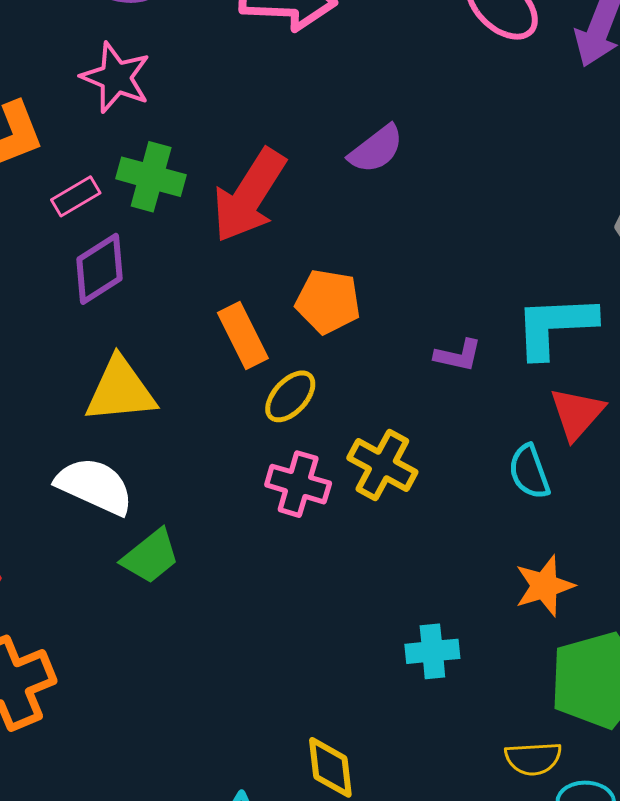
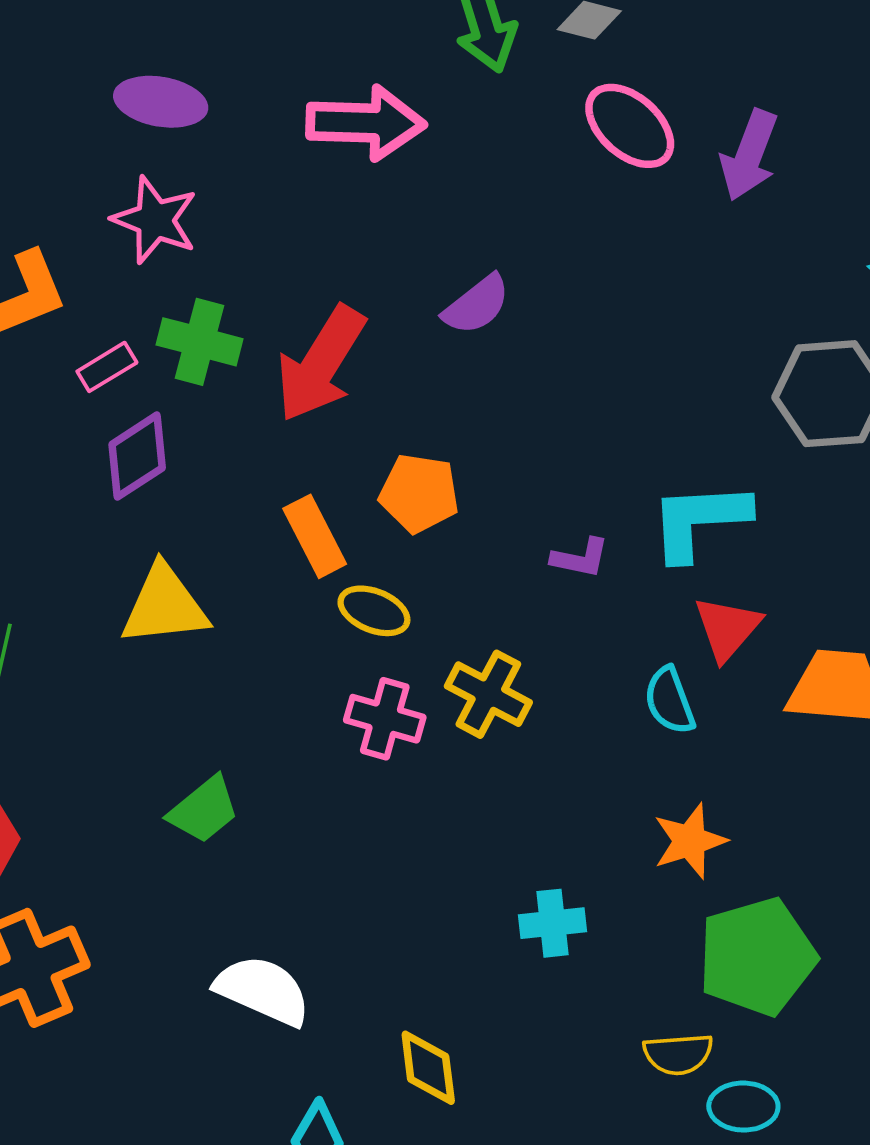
yellow ellipse: (290, 396) -> (374, 611), turned 70
white semicircle: (95, 486) -> (263, 990), moved

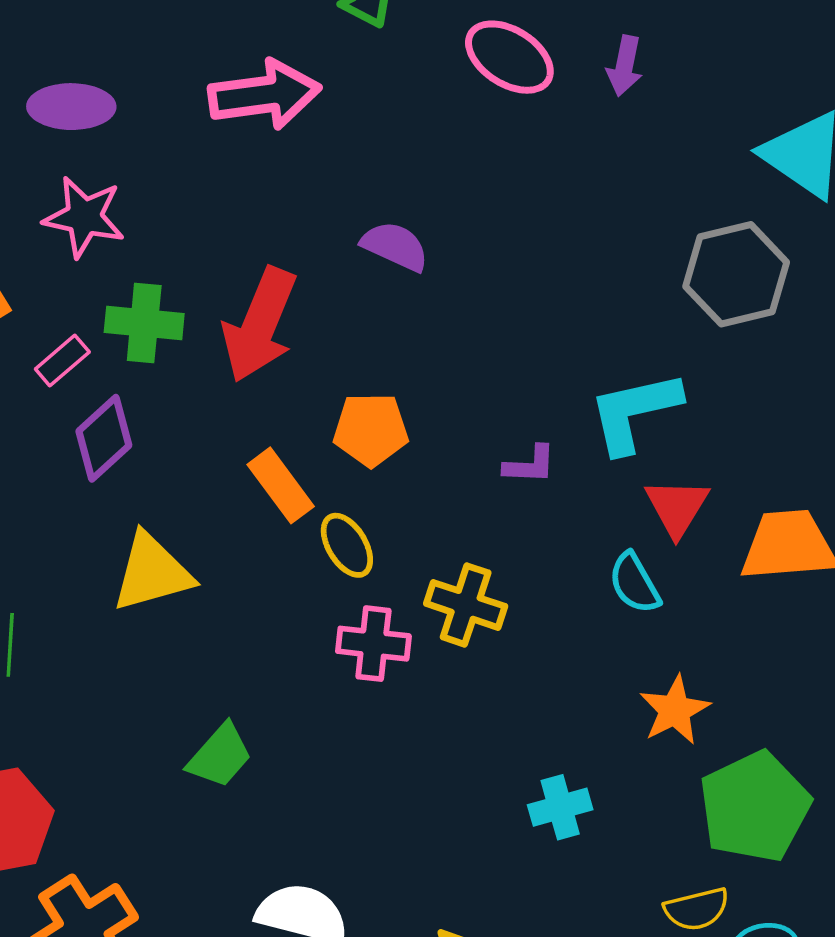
purple arrow: (749, 155) -> (625, 66), size x0.7
purple semicircle: (477, 305) -> (395, 246), turned -108
yellow ellipse: (374, 611) -> (347, 545), turned 46

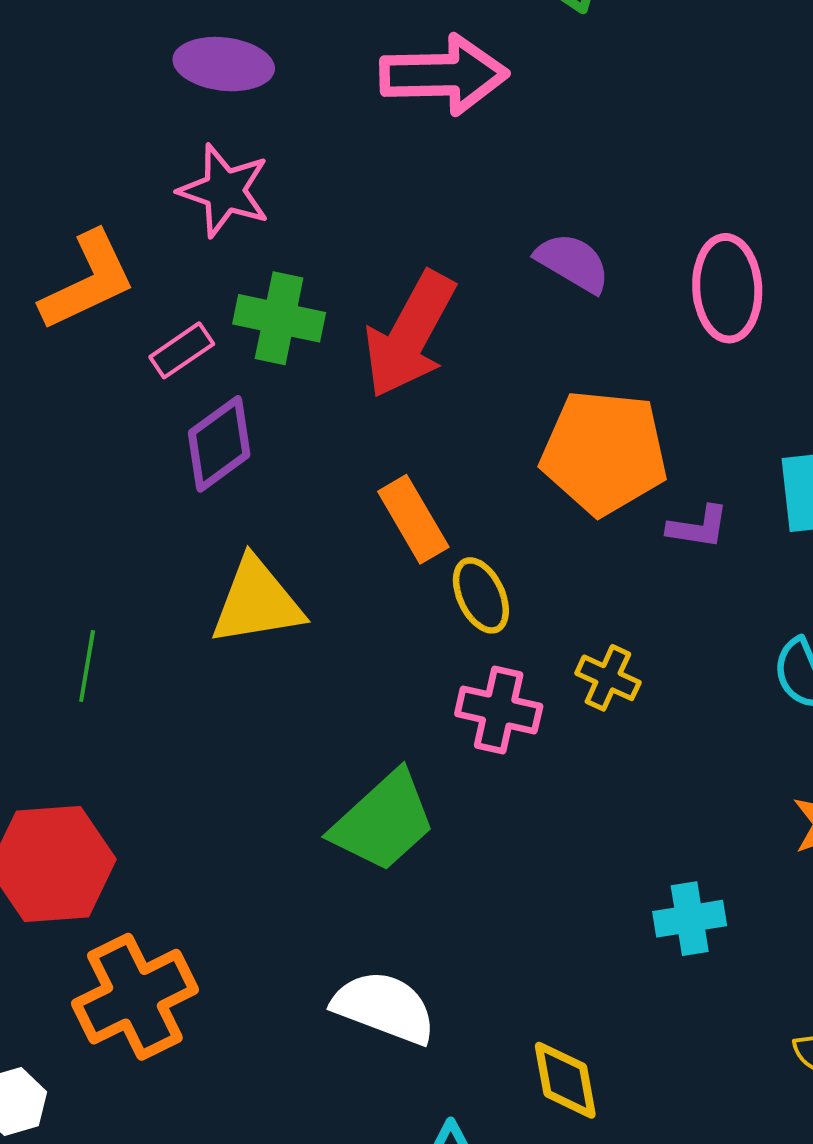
pink ellipse: (509, 57) -> (727, 288), moved, turned 48
orange pentagon: (371, 430) -> (604, 452), moved, size x1.5
yellow cross: (466, 605) -> (608, 678), size x0.7
green trapezoid: (220, 756) -> (383, 821), moved, size x1.4

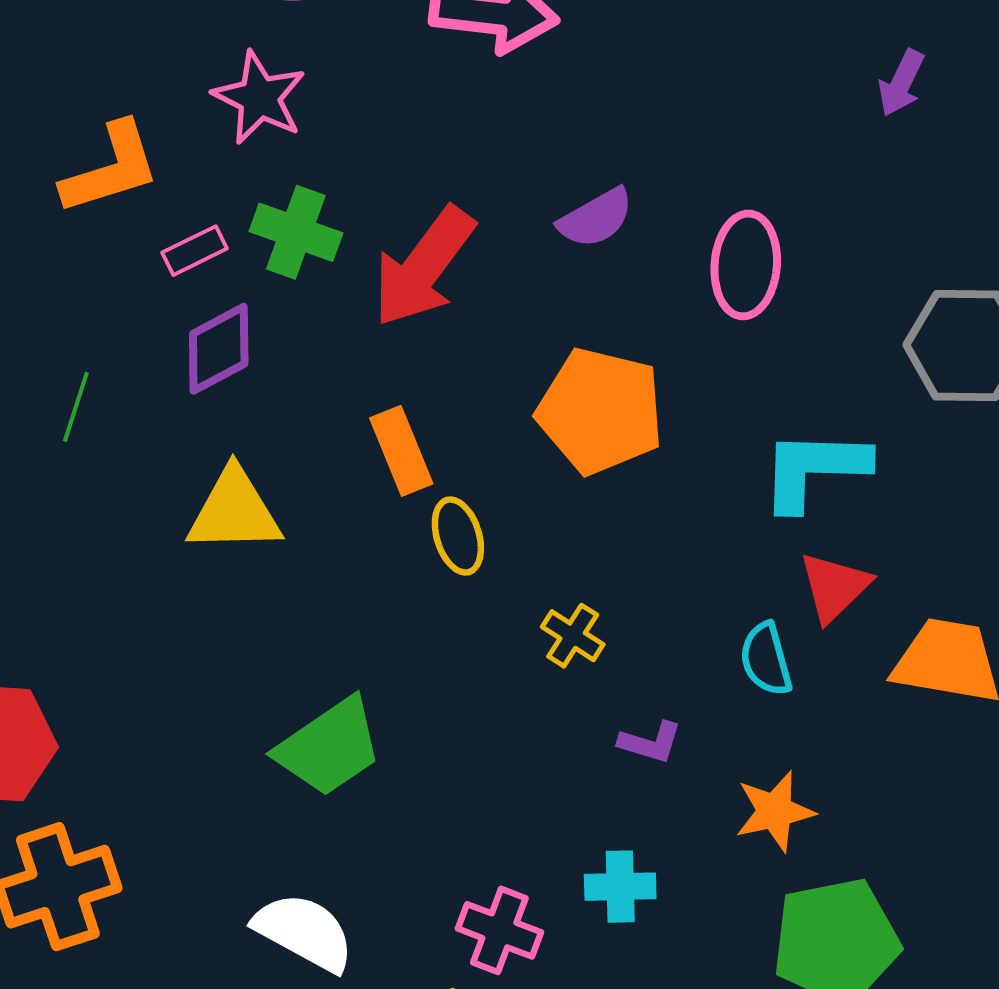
purple semicircle: (573, 263) -> (596, 218), turned 112
purple L-shape: (698, 527) -> (650, 742), moved
green line: (87, 666) -> (76, 407), moved
pink cross: (499, 710) -> (499, 930), moved

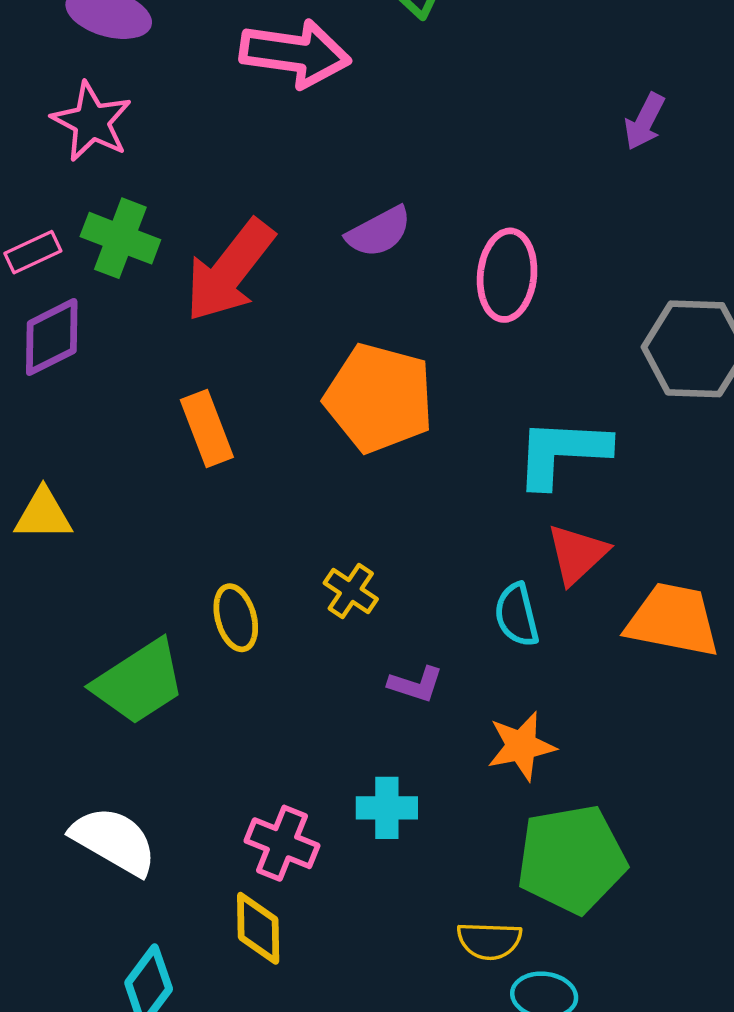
yellow triangle: (234, 511) -> (43, 515), moved, size x0.7
yellow ellipse: (458, 536) -> (236, 618), moved

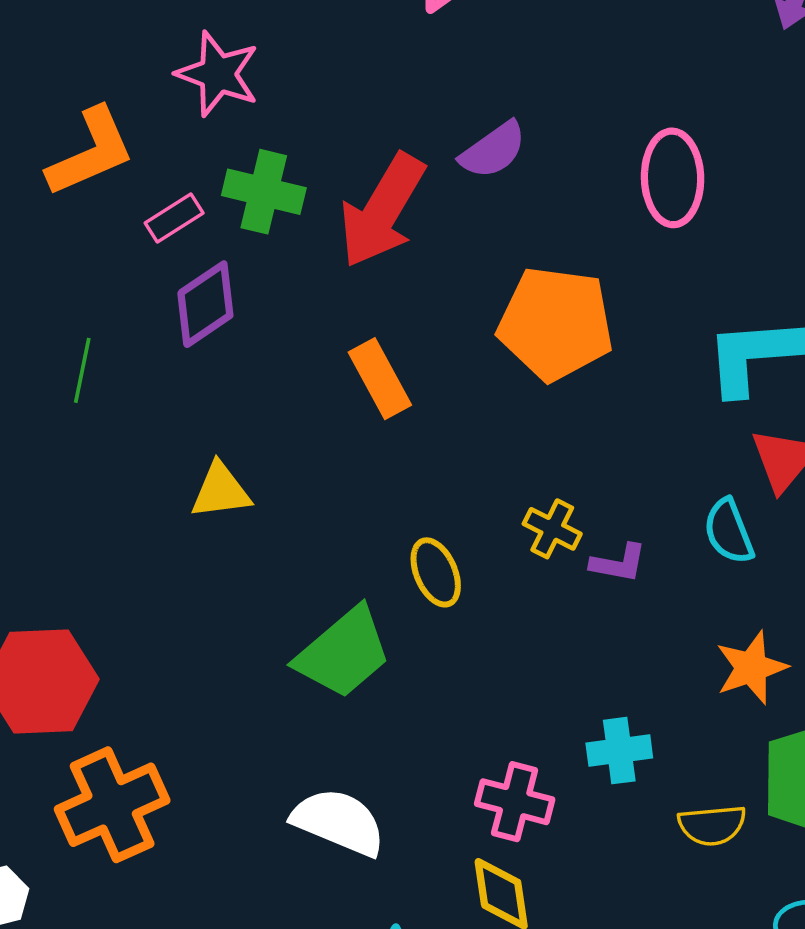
purple semicircle: (379, 232) -> (493, 150), moved
purple L-shape: (416, 684) -> (619, 563), moved
yellow semicircle: (489, 941) -> (712, 825), moved

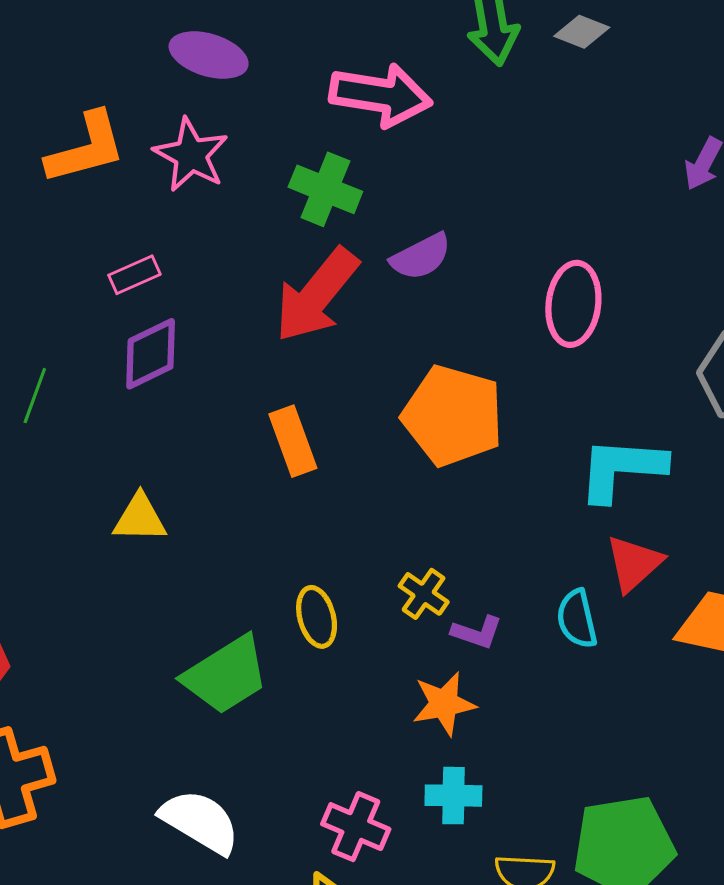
orange L-shape: (91, 152) -> (86, 148), moved
green cross: (264, 192) -> (325, 189), moved
orange star: (751, 668) -> (444, 704), moved

